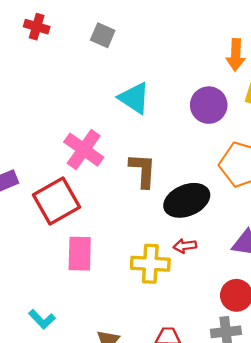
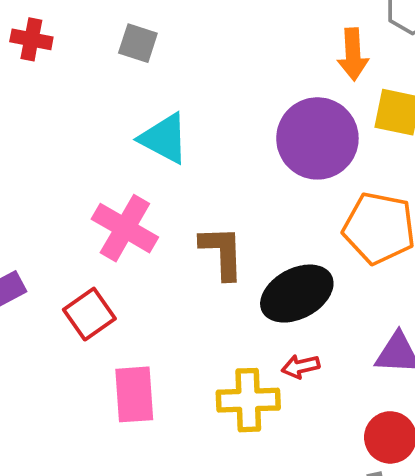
cyan triangle: (134, 98) -> (164, 138), moved
purple circle: (209, 105) -> (317, 138), size x1.4
red square: (57, 201) -> (89, 314), size x0.7

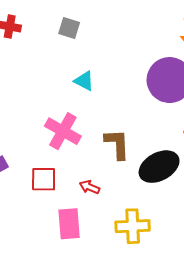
cyan triangle: (164, 138) -> (84, 81), size x0.7
red square: (89, 314) -> (44, 179), turned 36
red arrow: (301, 366) -> (89, 187), moved, turned 36

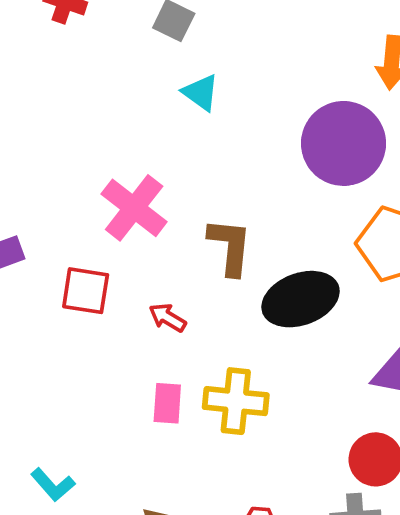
cyan triangle: (84, 81) -> (201, 92), moved
pink rectangle: (69, 224) -> (167, 403), moved, size x0.7

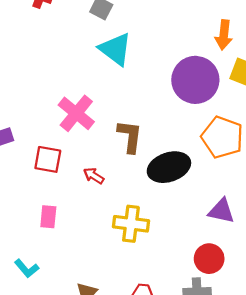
cyan triangle: (201, 92) -> (115, 49), size x1.6
pink rectangle: (167, 403) -> (48, 217), moved

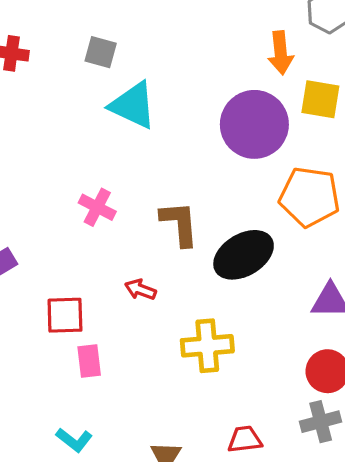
pink cross: (76, 113) -> (97, 207), size x0.7
red square: (48, 159) -> (65, 315), moved

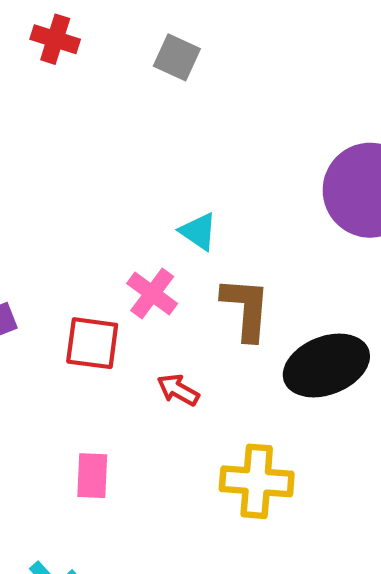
cyan triangle: (133, 105) -> (198, 231), moved, size x0.6
pink cross: (97, 207) -> (152, 294), moved
red square: (65, 315) -> (92, 343), moved

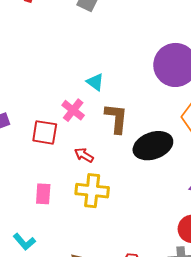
yellow cross: (257, 481) -> (92, 191), moved

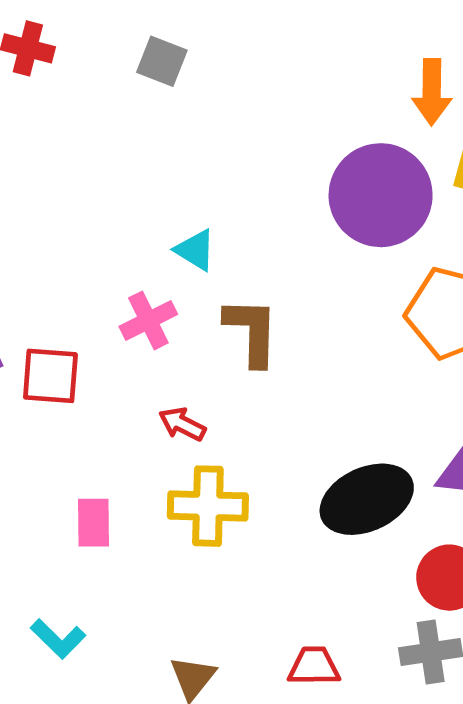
pink cross: (73, 110) -> (148, 320), turned 30
red square: (45, 132) -> (50, 376), moved
black ellipse: (153, 146) -> (367, 499), moved

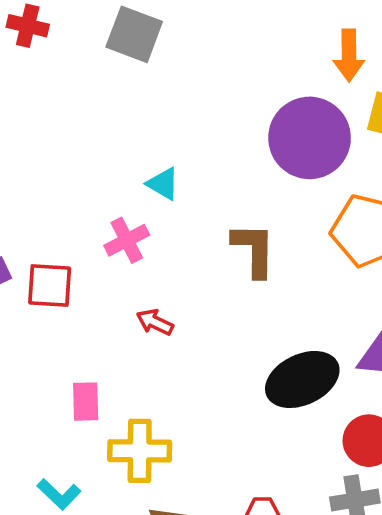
gray square: (162, 61) -> (134, 34), size x1.4
brown L-shape: (252, 331) -> (254, 250), moved
yellow cross: (208, 506) -> (140, 451), moved

